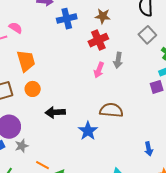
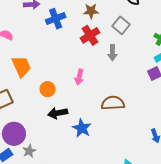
gray square: (147, 35) -> (121, 25), moved
pink arrow: (99, 70) -> (79, 77), moved
orange circle: (33, 89) -> (48, 89), moved
blue star: (88, 131) -> (82, 128), moved

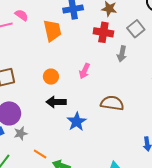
red cross: (90, 35) -> (103, 32), turned 30
orange trapezoid: (21, 66) -> (52, 31), moved

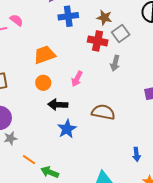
gray square: (136, 29) -> (121, 34), moved
orange trapezoid: (52, 31) -> (45, 55), moved, turned -100
black arrow: (56, 102) -> (58, 105), moved

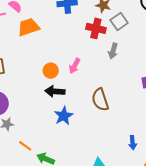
orange trapezoid: (45, 55) -> (28, 27), moved
orange circle: (43, 83) -> (51, 71), moved
brown semicircle: (103, 112) -> (100, 100), turned -120

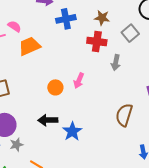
gray square: (119, 22) -> (130, 33), moved
black arrow: (55, 91) -> (48, 120), moved
brown semicircle: (100, 100) -> (124, 115), moved, turned 40

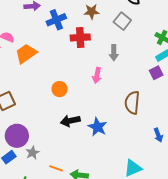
red cross: (97, 42) -> (80, 37), moved
pink arrow: (79, 81) -> (97, 75), moved
black arrow: (48, 120) -> (70, 121), moved
blue star: (72, 131) -> (97, 127), moved

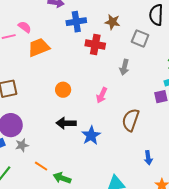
gray square: (122, 21) -> (140, 38), turned -30
pink arrow: (97, 75) -> (102, 95), moved

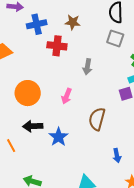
gray square: (140, 38) -> (115, 38), moved
orange circle: (63, 90) -> (28, 93), size x1.6
orange line: (41, 166) -> (11, 146), moved, turned 32

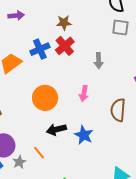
brown star: (73, 22) -> (64, 23), moved
blue cross: (37, 24) -> (40, 49), moved
red cross: (57, 46) -> (65, 46), turned -36

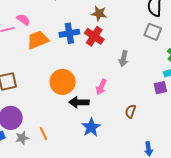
red cross: (65, 46) -> (94, 36), turned -30
brown semicircle: (118, 110) -> (130, 111), size x0.6
black arrow: (56, 129) -> (79, 102), moved

